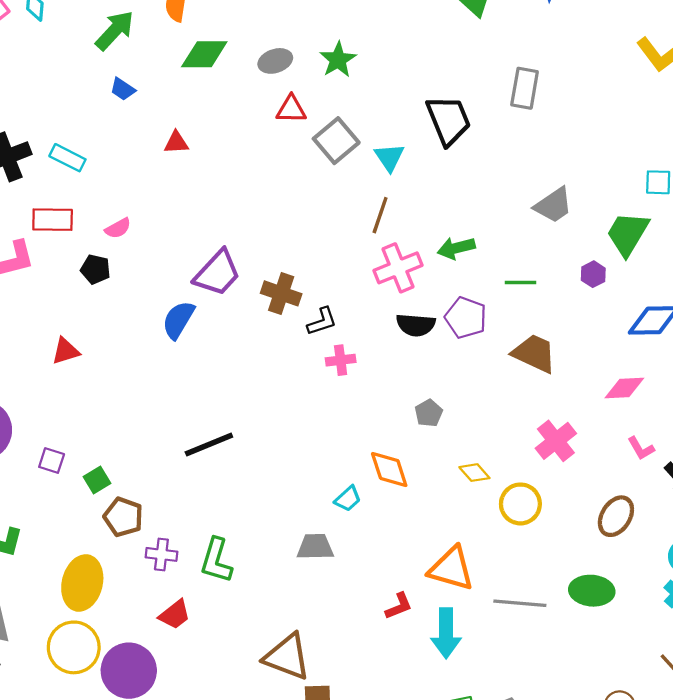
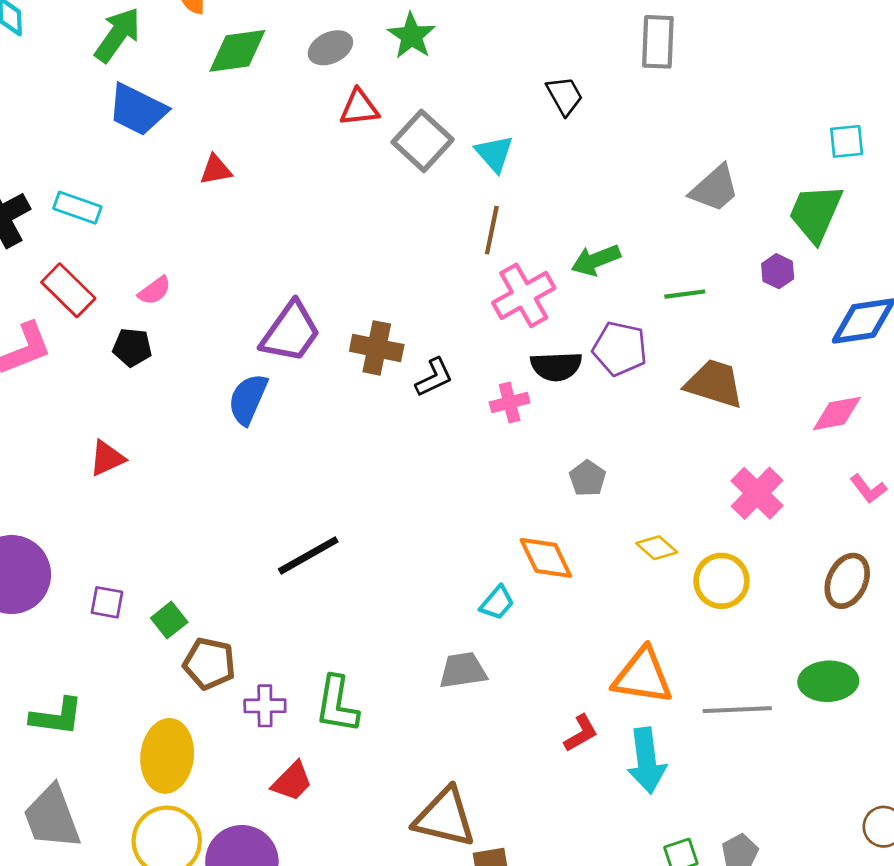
blue trapezoid: (123, 89) -> (137, 110), size x1.8
black trapezoid: (448, 120) -> (565, 96), size x0.6
red rectangle: (53, 220) -> (68, 290), turned 51
pink cross: (341, 360) -> (510, 403), moved

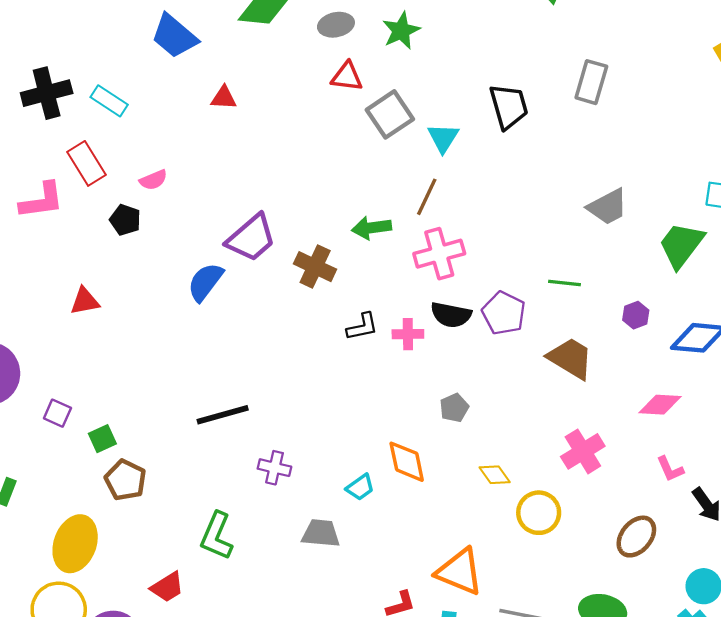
black trapezoid: (565, 96) -> (509, 106), size x1.4
green arrow: (596, 260) -> (372, 228), moved
purple hexagon: (778, 271) -> (636, 315), moved
black L-shape: (434, 377) -> (362, 327), moved
purple cross: (265, 706) -> (274, 468), moved

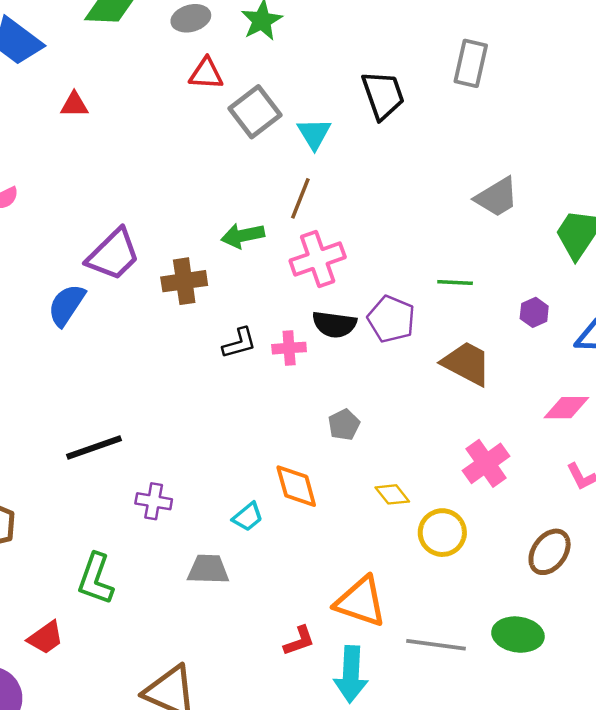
brown cross: (315, 267) -> (184, 281), turned -30

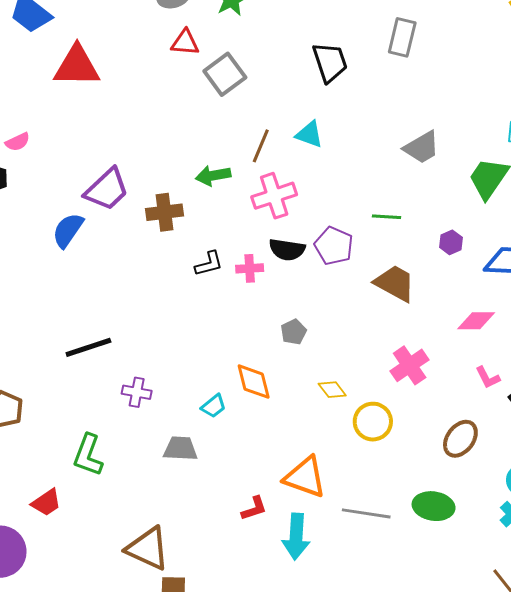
red triangle: (74, 105) -> (77, 66), size x2.0
cyan triangle: (314, 134) -> (309, 134), moved, turned -40

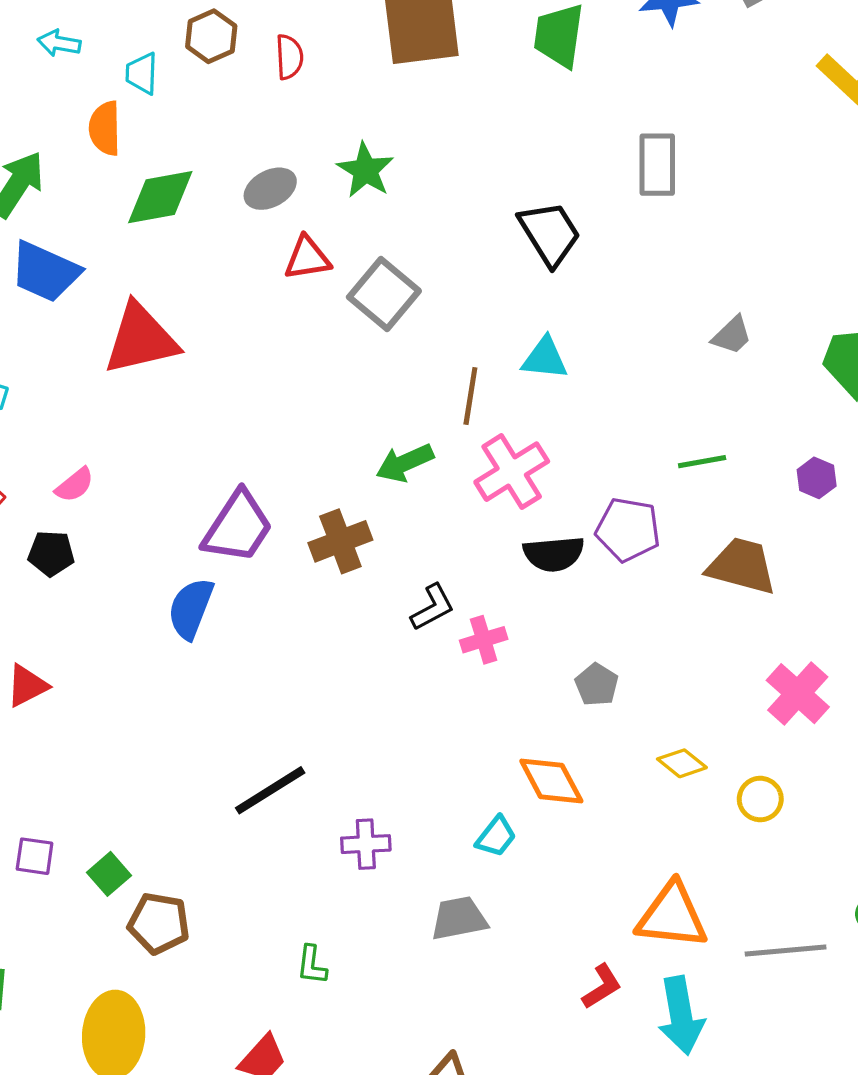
gray trapezoid: (422, 147) -> (732, 335), size x0.7
pink cross: (250, 268) -> (484, 640), moved
yellow circle: (373, 422) -> (760, 799), size x0.7
green L-shape: (88, 455) -> (312, 965), size x0.6

